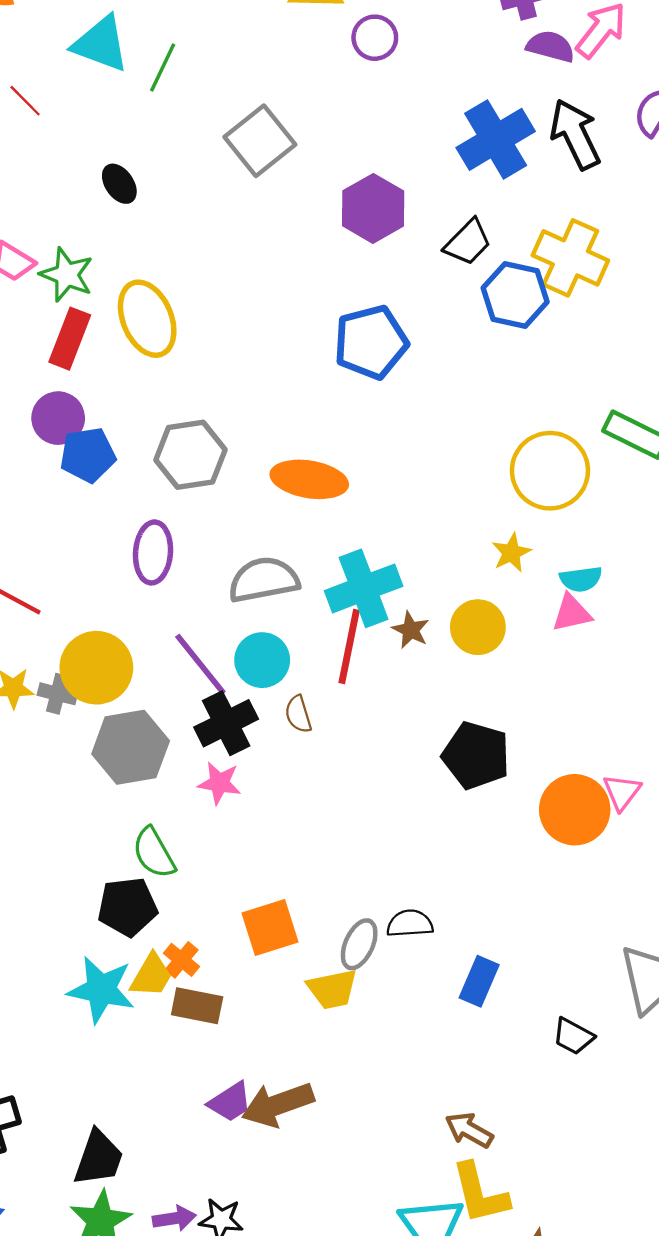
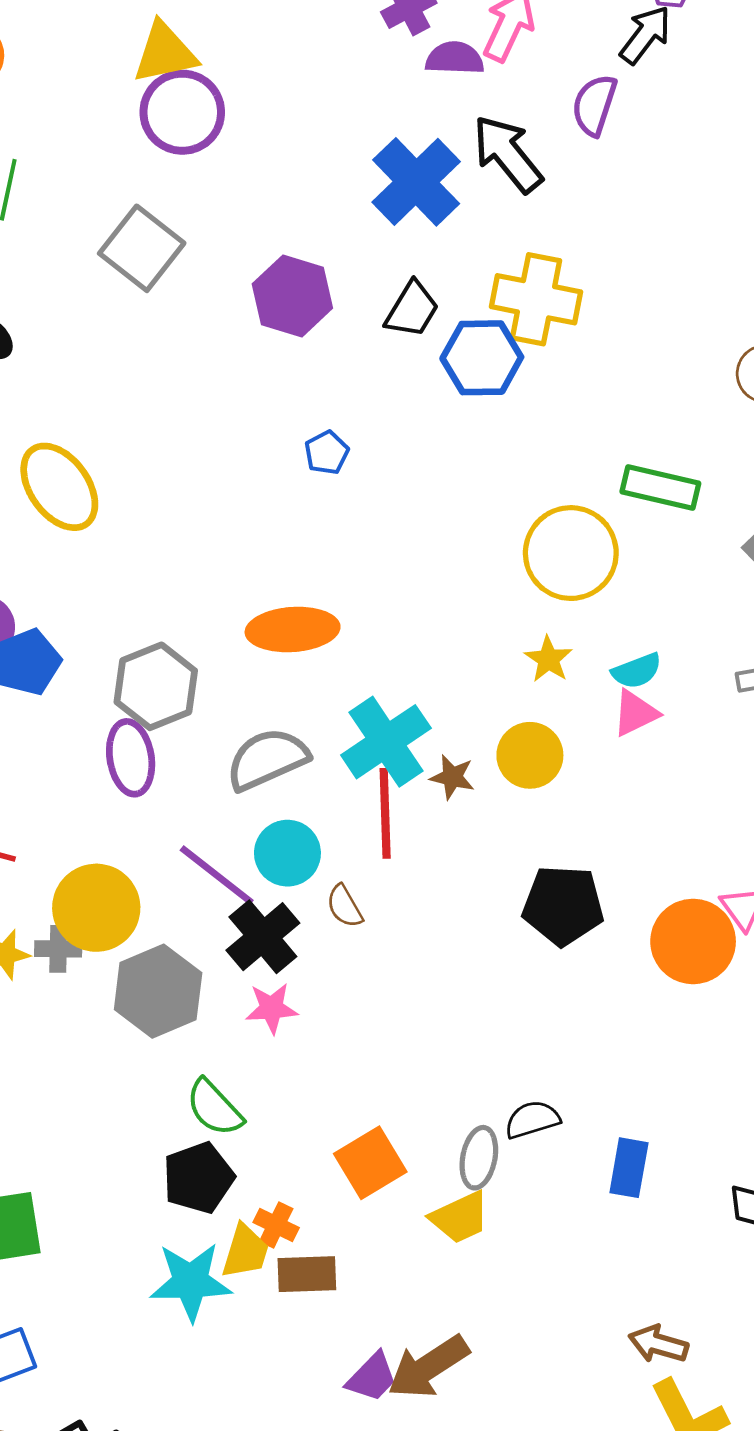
purple circle: (375, 38) -> (182, 112), moved, size x1.5
blue pentagon: (371, 342) -> (327, 453), size x0.5
gray hexagon: (190, 455) -> (156, 686), moved

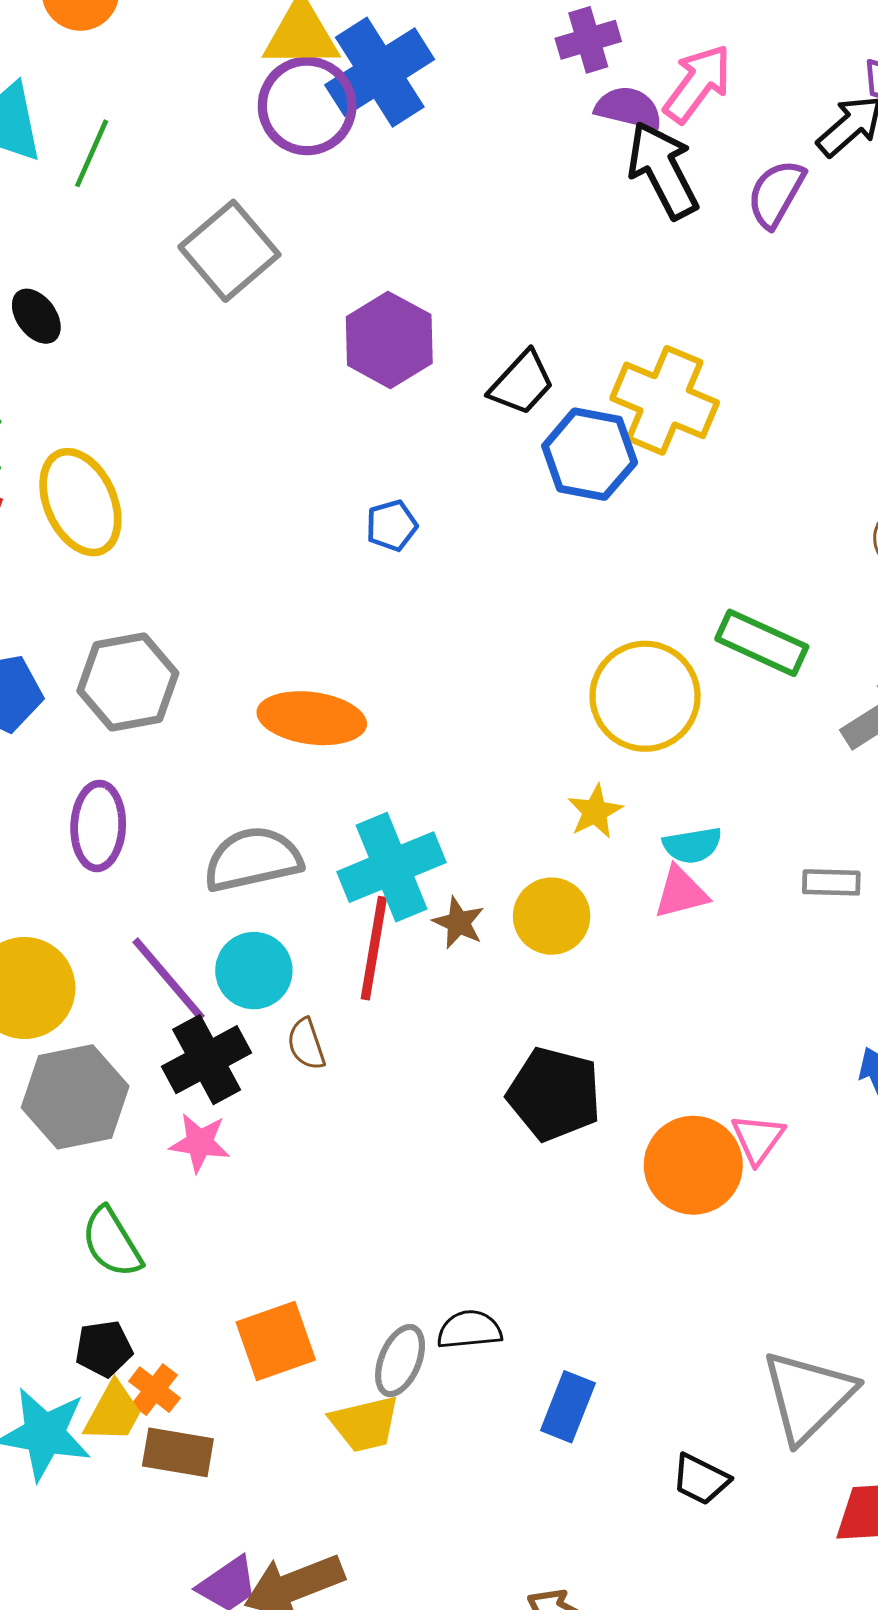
black arrow: (508, 154) -> (663, 170), moved
blue cross: (416, 182) -> (380, 72), moved
gray hexagon: (156, 686) -> (128, 682), moved
black pentagon: (198, 1178) -> (104, 1349), moved, size x0.7

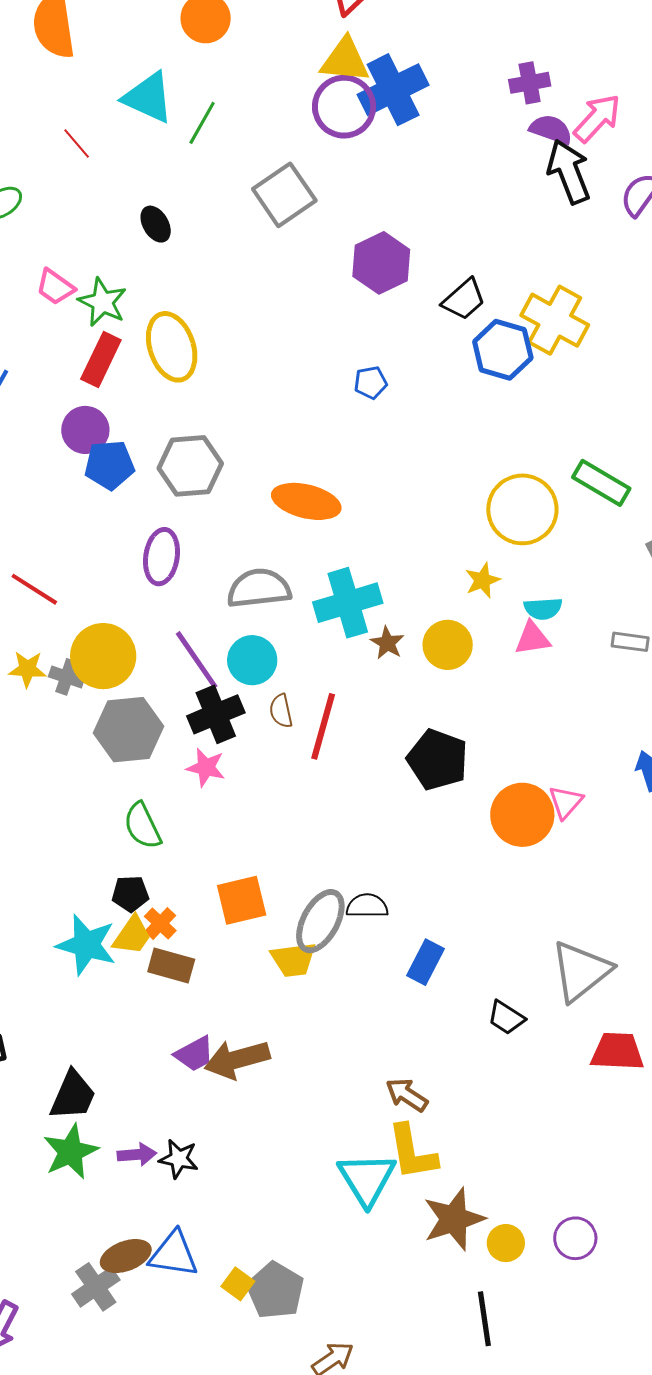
red line: (374, 948) -> (323, 726), moved
gray ellipse: (400, 1361) -> (320, 921), size x1.4

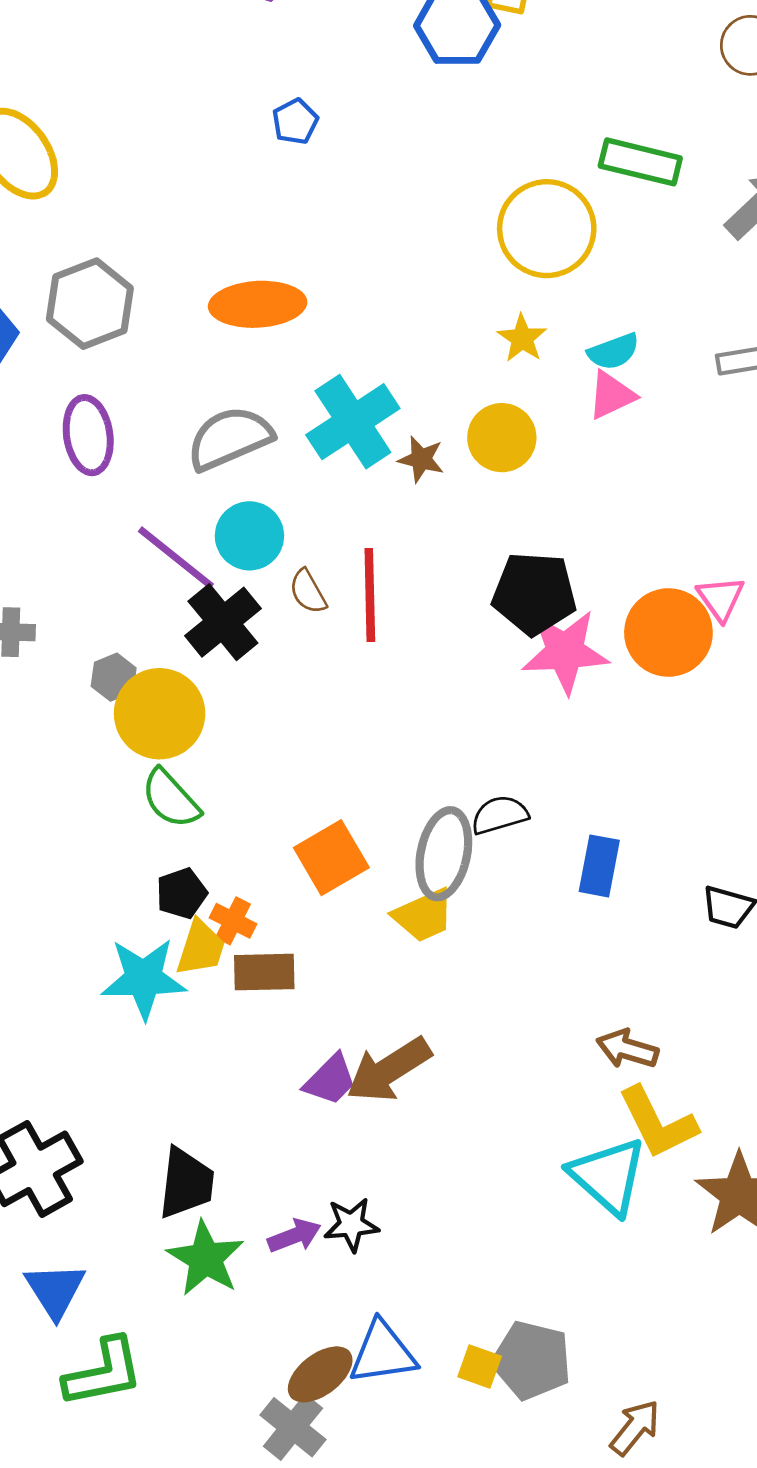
yellow circle: (103, 656) -> (160, 714), moved
gray hexagon: (129, 730) -> (114, 677), size x0.5
pink star: (206, 767) -> (565, 652), moved, size x1.6

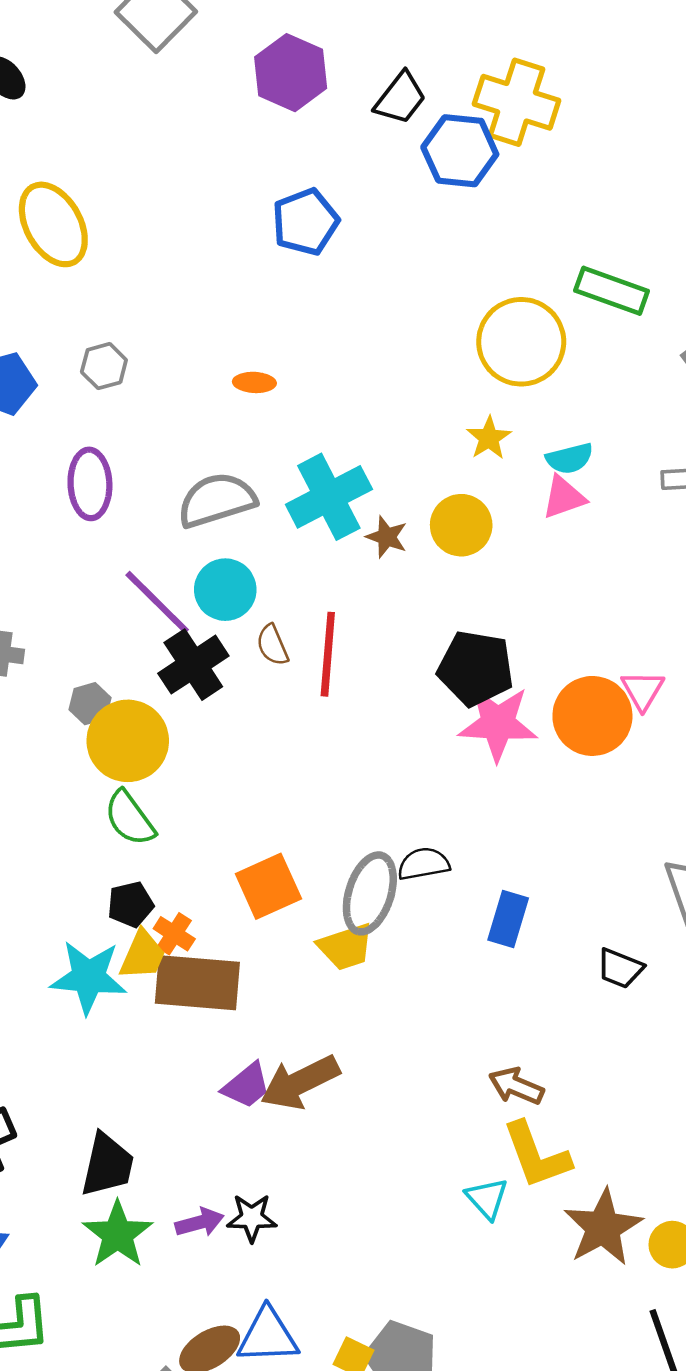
blue pentagon: (295, 122) -> (305, 222), size x1.6
gray hexagon: (90, 304) -> (104, 366), size x0.6
orange ellipse: (258, 304) -> (254, 382), size x0.5
brown rectangle: (264, 972) -> (197, 983), size x1.5
cyan triangle: (608, 1176) -> (487, 1198), size x0.6

